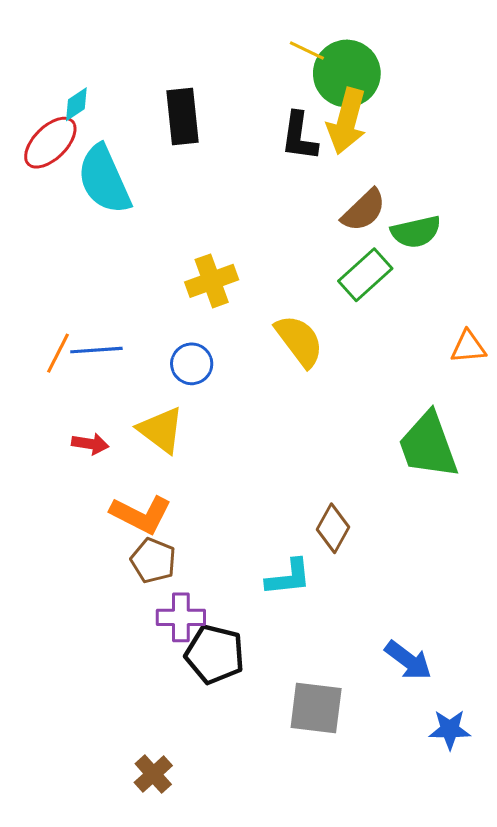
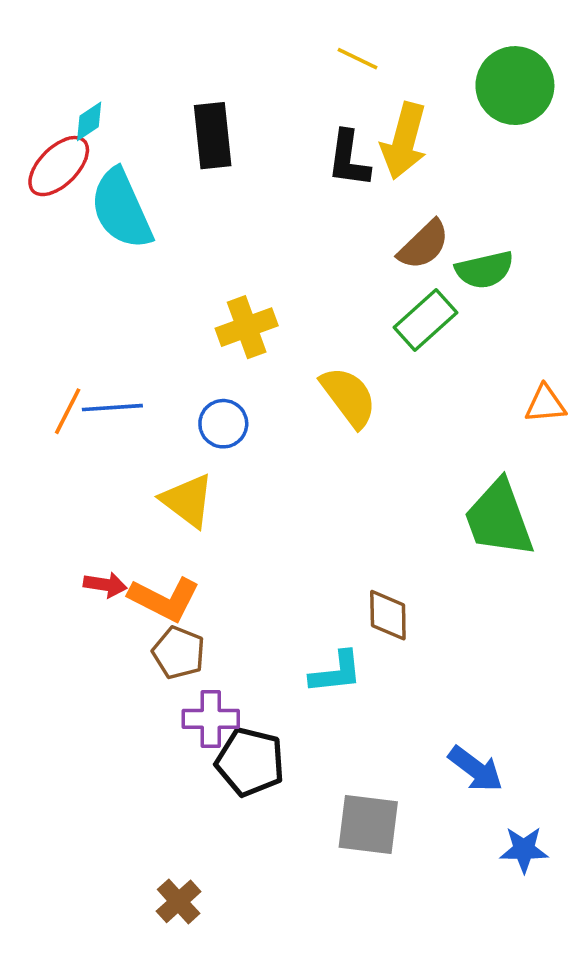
green circle: (347, 74) -> (515, 86), moved
red arrow: (90, 444) -> (105, 585), moved
brown diamond: (333, 528) -> (388, 615), turned -30

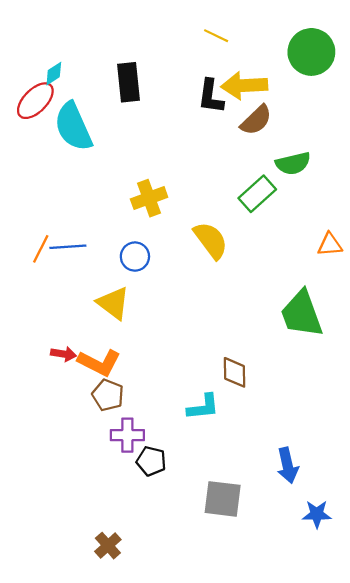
yellow arrow: (404, 141) -> (244, 86), turned 72
brown semicircle: (424, 245) -> (256, 120), moved
black pentagon: (250, 762) -> (151, 461), size x0.7
blue arrow: (476, 769) -> (288, 465), turned 40

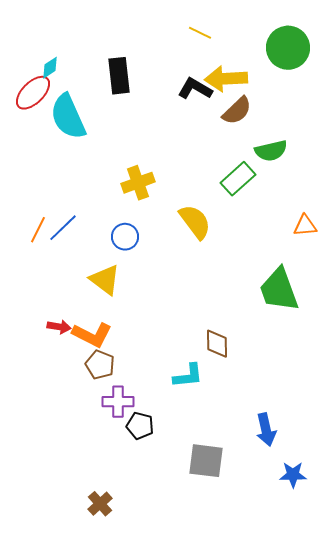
black L-shape: (211, 96) -> (195, 89), turned 112
blue line: (68, 247) -> (63, 228), turned -40

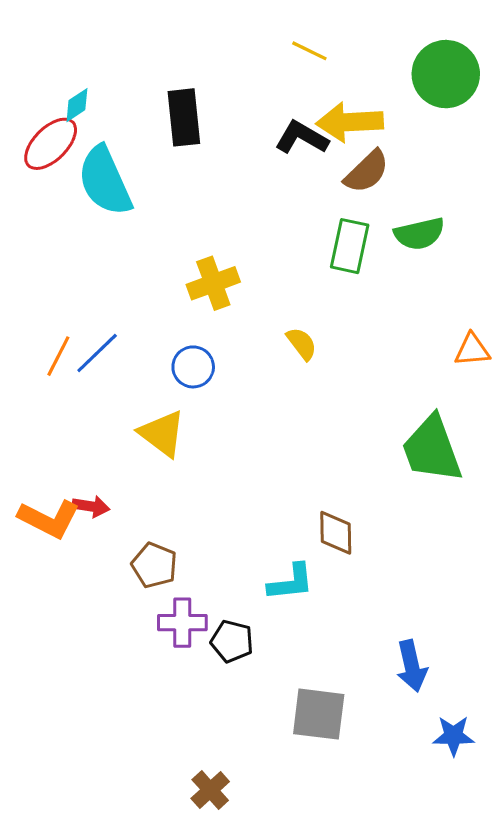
green rectangle: (238, 179) -> (350, 246), moved, turned -36
yellow semicircle: (195, 222) -> (302, 344), size x0.6
orange L-shape: (92, 335) -> (49, 519), moved
black pentagon: (140, 426) -> (232, 641), moved
brown cross: (100, 504) -> (210, 790), moved

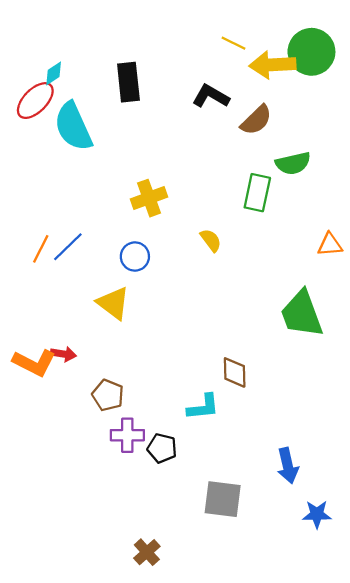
yellow line: (309, 51) -> (233, 43), moved
yellow arrow: (350, 122) -> (272, 65), moved
green rectangle: (350, 246) -> (257, 193), moved

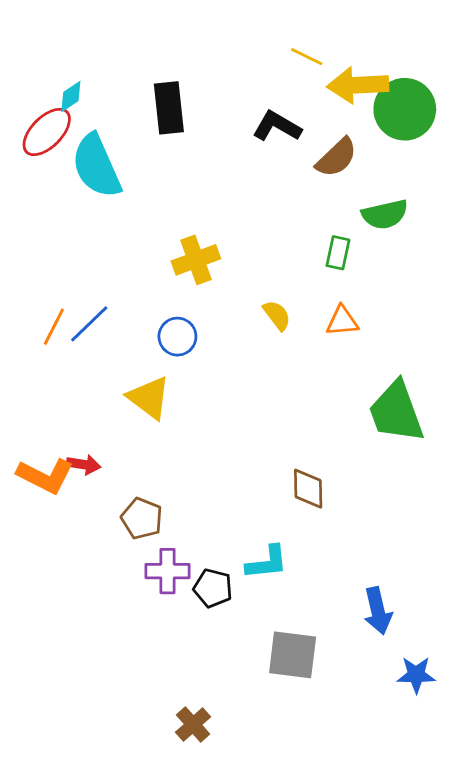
green circle: (311, 52) -> (405, 109), moved
green rectangle: (257, 193) -> (338, 253), size x0.7
orange triangle: (330, 245) -> (342, 321), moved
cyan L-shape: (203, 407) -> (267, 563), moved

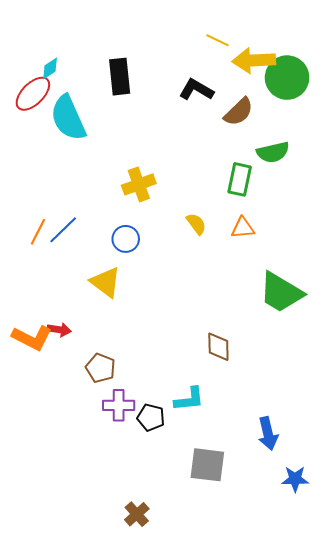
green rectangle: (338, 253) -> (240, 179), size x1.4
green trapezoid: (396, 412) -> (281, 292), turned -39

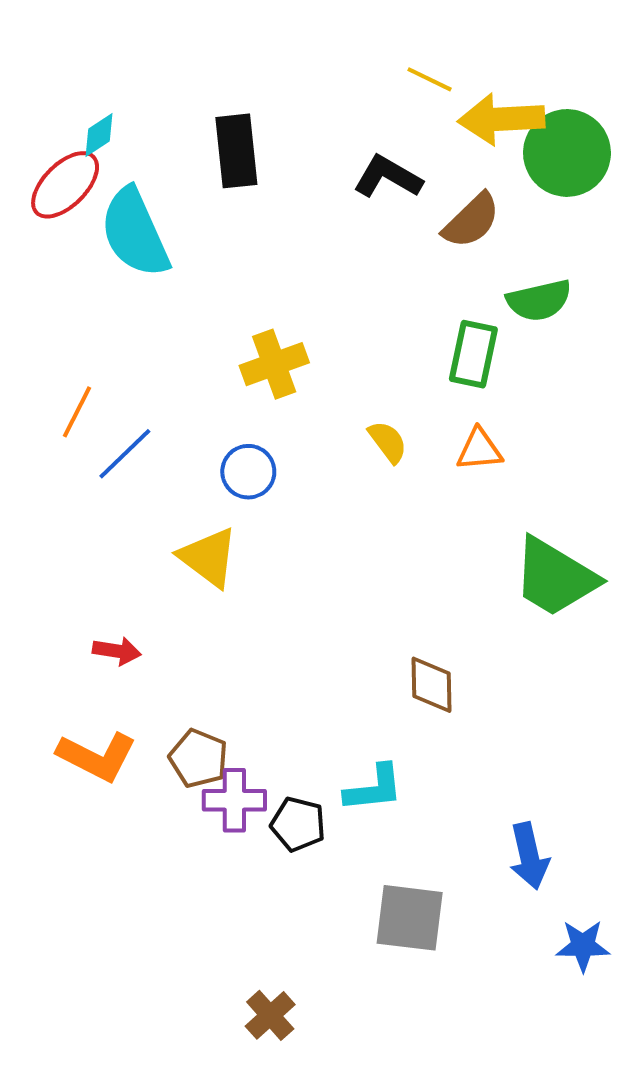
orange line: (38, 232) -> (77, 412), moved
orange L-shape: (32, 338) -> (97, 756), moved
brown pentagon: (100, 368) -> (199, 758), moved

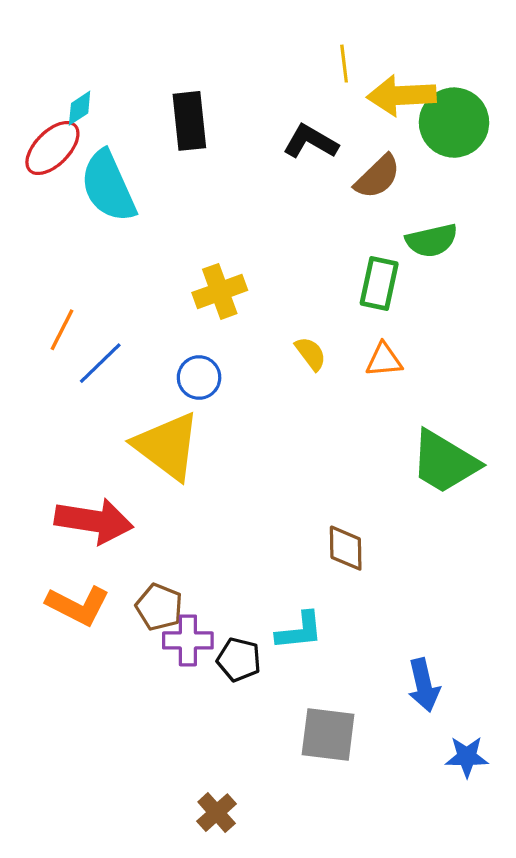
yellow line: (430, 79) -> (344, 64), turned 57
yellow triangle: (208, 557) -> (167, 446), size x1.4
red arrow: (117, 651) -> (94, 521), size x2.0

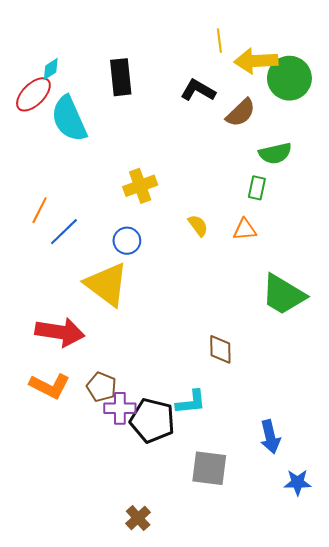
green rectangle: (379, 283) -> (257, 188), moved, size x0.7
black pentagon: (239, 660) -> (152, 420), size x1.6

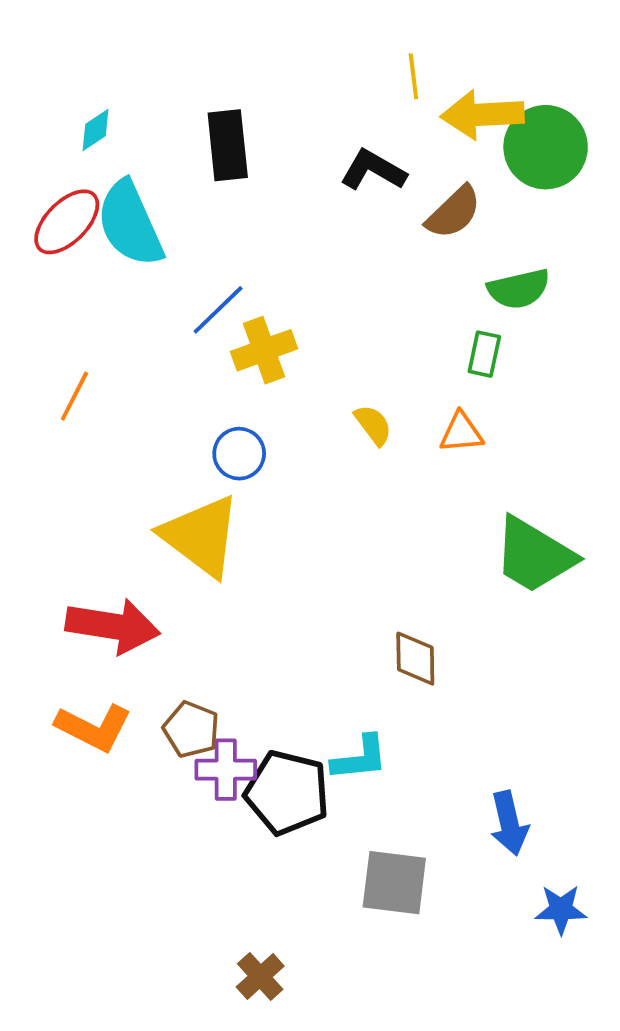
red ellipse: (33, 94) -> (67, 222), moved
blue line: (64, 232) -> (218, 310), moved

